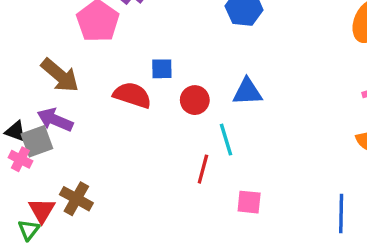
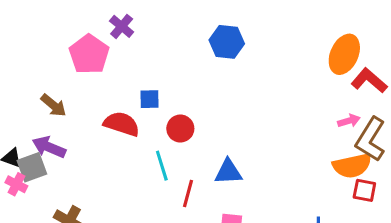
brown arrow: (60, 75) -> (54, 105), size x0.7
blue triangle: (247, 92) -> (228, 172), moved
cyan line: (226, 140) -> (162, 166), moved

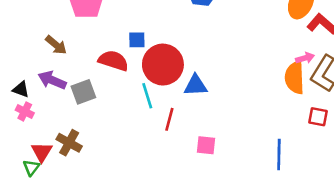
red circle: (180, 129) -> (163, 65), size x1.8
orange semicircle: (352, 166) -> (295, 78), moved, turned 100
gray square: (32, 167) -> (83, 92), moved
blue triangle: (228, 172) -> (196, 85), moved

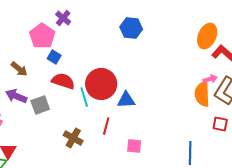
blue square: (137, 40) -> (54, 57), moved, turned 32
cyan line: (147, 96) -> (84, 97), moved
brown cross: (69, 143) -> (73, 138), moved

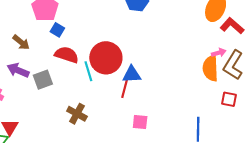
red line: (106, 126) -> (125, 89), moved

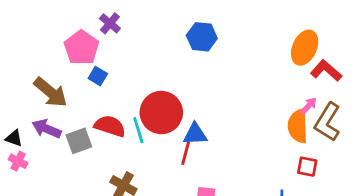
brown arrow: (21, 42) -> (50, 92), size x1.5
pink arrow: (219, 53) -> (309, 106), turned -32
red semicircle: (67, 55) -> (110, 126), moved
red square: (229, 99) -> (307, 167), moved

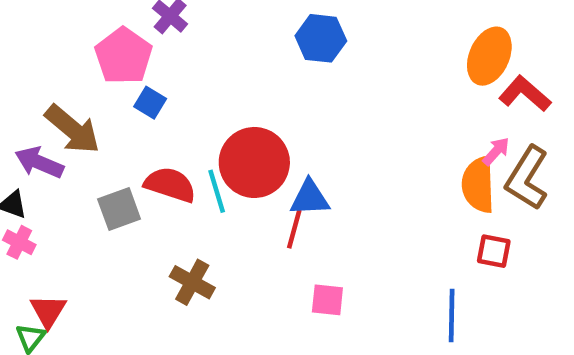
purple arrow: (46, 129) -> (39, 162), moved

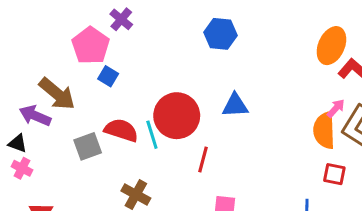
blue triangle: (310, 198) -> (235, 105), moved

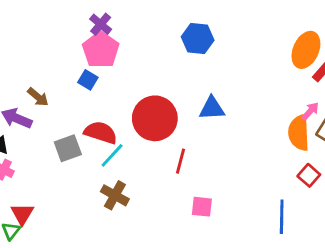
pink pentagon: (91, 46) -> (101, 50), moved
brown arrow: (57, 94) -> (38, 97), size x0.6
cyan line: (152, 135) -> (112, 155), moved, turned 60
red square: (334, 174) -> (309, 175), turned 30

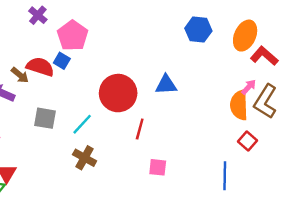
purple cross: (101, 24) -> (38, 15), moved
blue hexagon: (198, 38) -> (198, 30), moved
red semicircle: (101, 133) -> (40, 67), moved
gray square: (68, 148) -> (45, 118), turned 30

